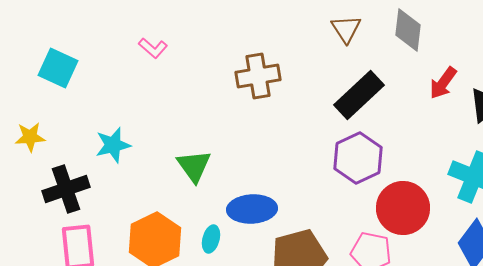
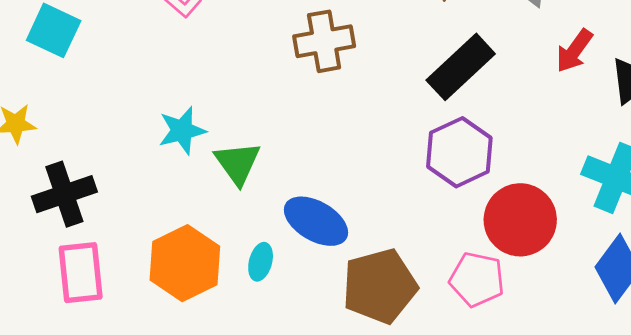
cyan star: (113, 145) -> (182, 131), moved
blue ellipse: (252, 209) -> (316, 221), turned 33

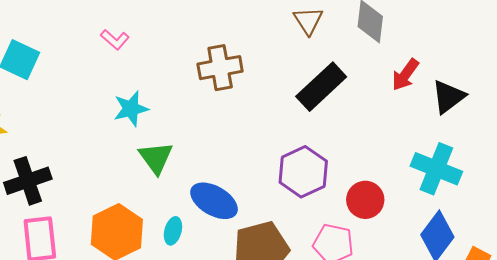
cyan star: (182, 131) -> (131, 109), moved
purple hexagon: (459, 152) -> (303, 172), moved
red circle: (520, 220) -> (365, 200), size x0.7

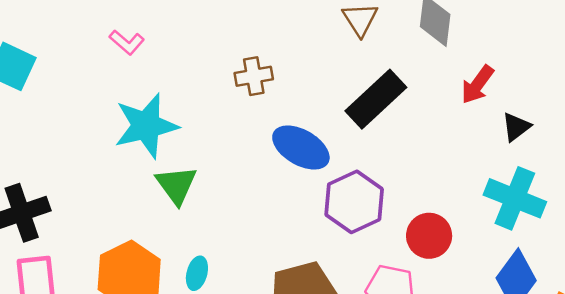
brown cross: (220, 68) -> (254, 76), size x0.7
black triangle: (448, 97) -> (516, 127), moved, size x0.7
cyan star: (131, 109) -> (146, 126), size x1.5
blue ellipse: (214, 201) -> (301, 147), moved

